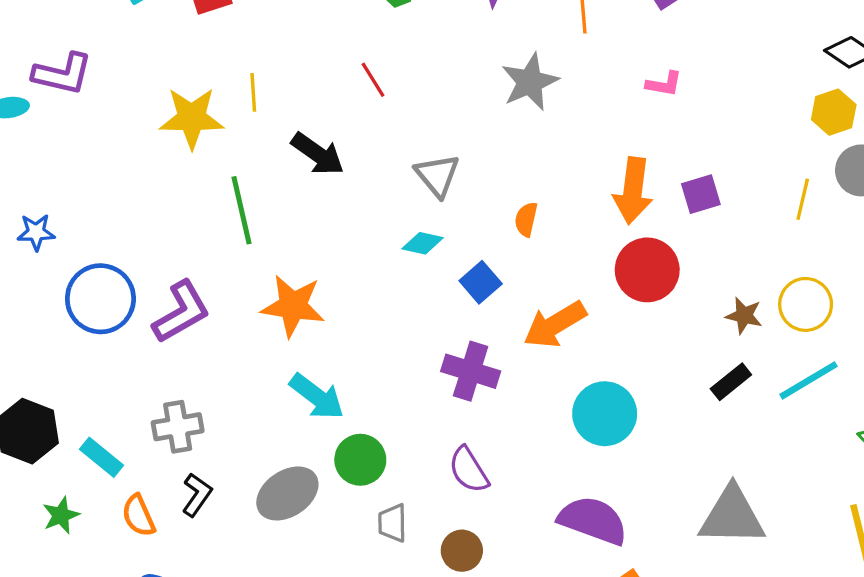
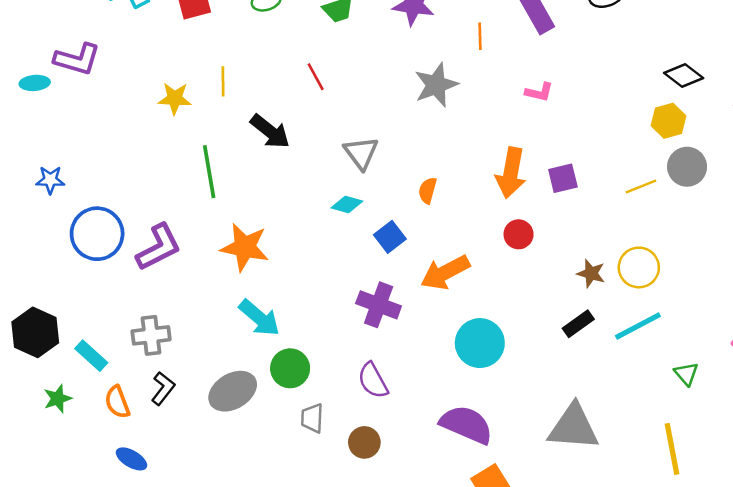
yellow star: (192, 118) -> (175, 99), size x0.7
yellow line: (803, 199) -> (641, 187), turned 52
red circle: (647, 270) -> (519, 234), size x0.6

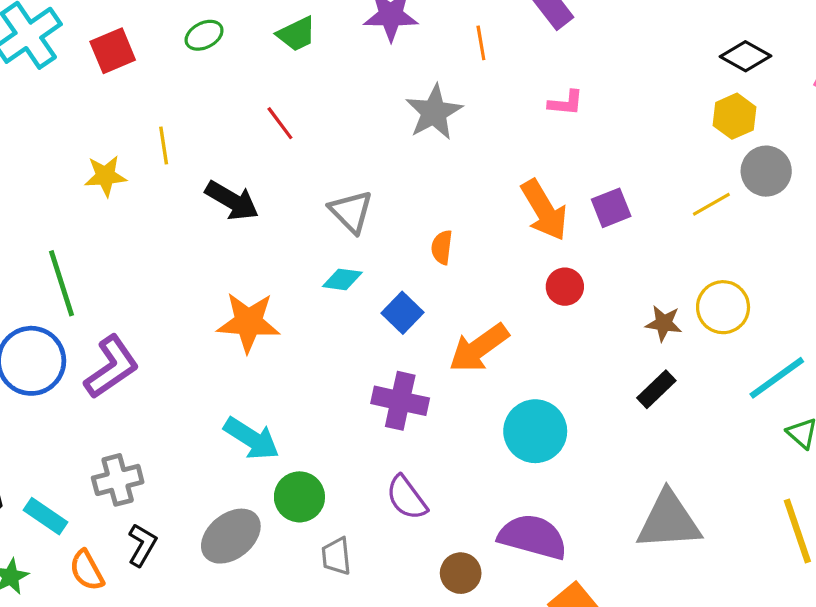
green line: (209, 172) -> (62, 283), moved
orange arrow: (511, 173) -> (544, 210), turned -33
orange star: (245, 247) -> (248, 322), moved
cyan line: (638, 326) -> (777, 378), moved
brown circle: (364, 442) -> (461, 573), moved

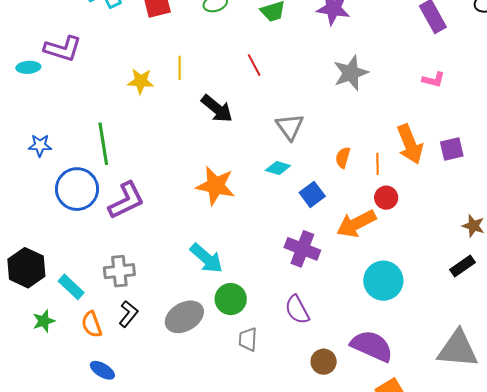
orange line: (481, 43) -> (377, 164), moved
red circle: (565, 287) -> (386, 198), moved

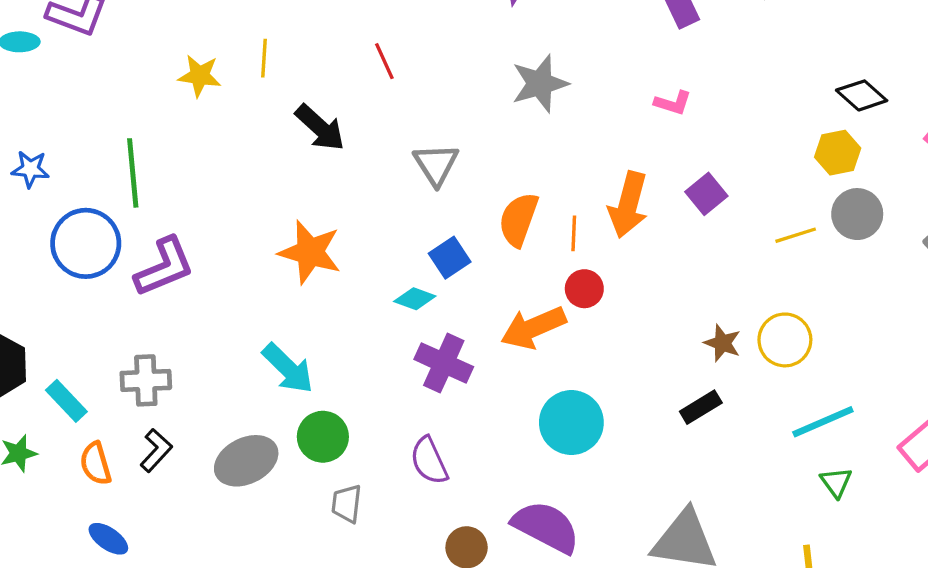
orange arrow: (410, 144) -> (628, 205), turned 33
purple square: (452, 149) -> (706, 194), moved, turned -30
orange semicircle: (343, 157) -> (518, 219), size x1.6
cyan diamond: (278, 168) -> (415, 299), moved
blue square: (312, 194) -> (450, 258), moved

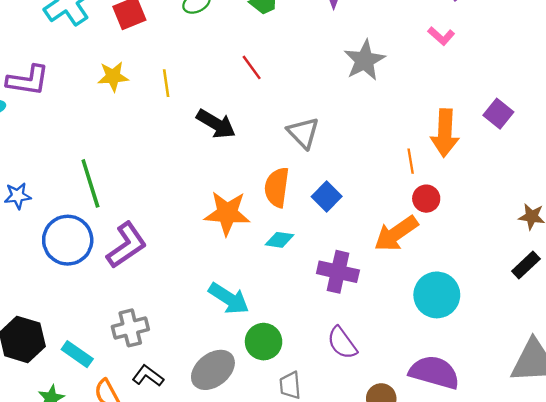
yellow star: (200, 76) -> (113, 76), moved
pink L-shape: (673, 103) -> (441, 36), moved, turned 36
orange semicircle: (518, 219) -> (277, 187), moved
cyan diamond: (415, 299) -> (279, 240), moved
black L-shape: (156, 450) -> (148, 376), turned -84

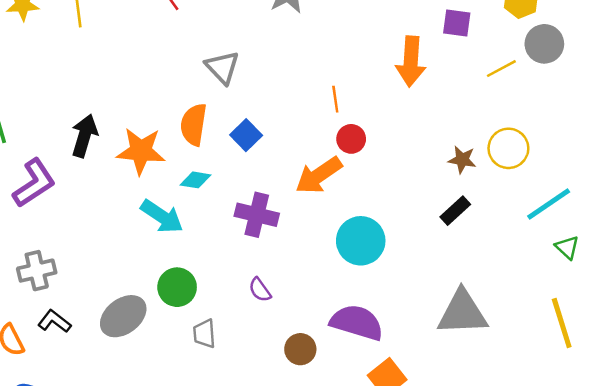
purple square: (498, 114) -> (457, 23), moved, turned -32
black arrow: (216, 124) -> (84, 136), moved, turned -105
orange arrow: (445, 133) -> (411, 61), moved
cyan arrow: (229, 299) -> (162, 216), moved
purple semicircle: (342, 343) -> (260, 290), size x0.7

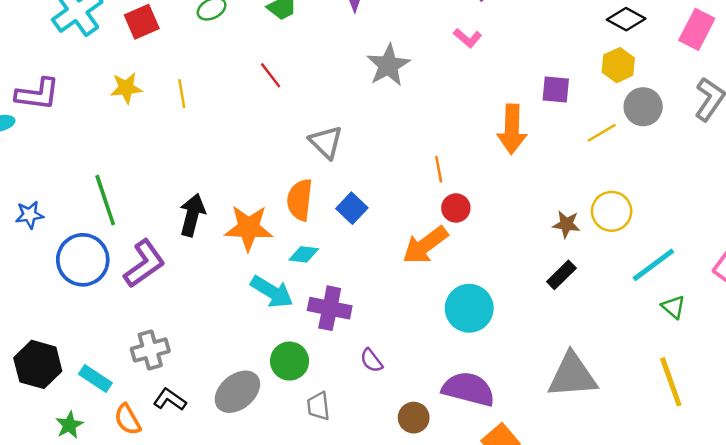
purple cross: (257, 215) -> (330, 308), moved

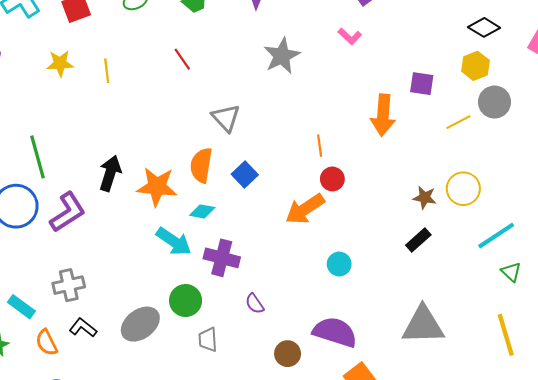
cyan circle: (469, 308) -> (339, 264), size x0.6

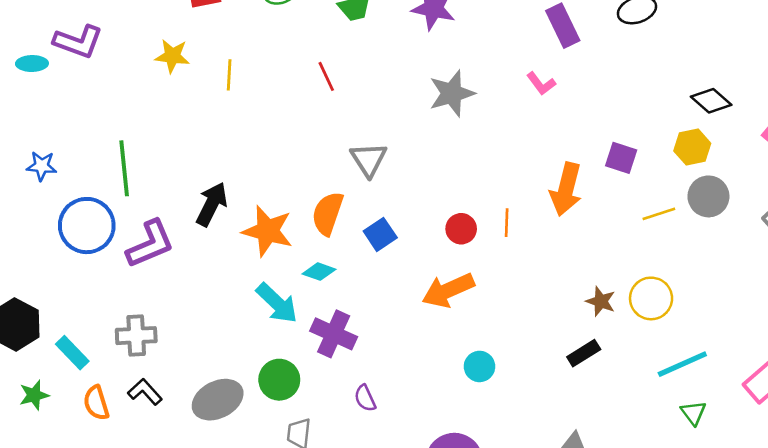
orange line: (320, 146) -> (507, 223), moved
red circle: (332, 179) -> (461, 229), moved

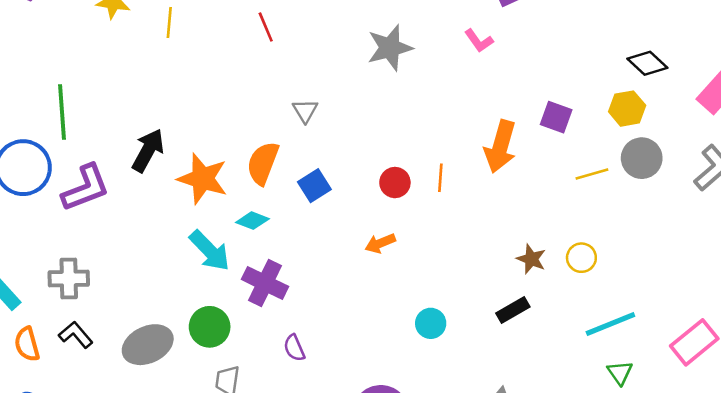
gray triangle: (369, 159) -> (305, 111), size x0.7
orange arrow: (448, 290) -> (380, 243), size x0.6
yellow circle: (651, 298) -> (581, 258), size x0.7
cyan circle: (479, 366) -> (431, 323), moved

